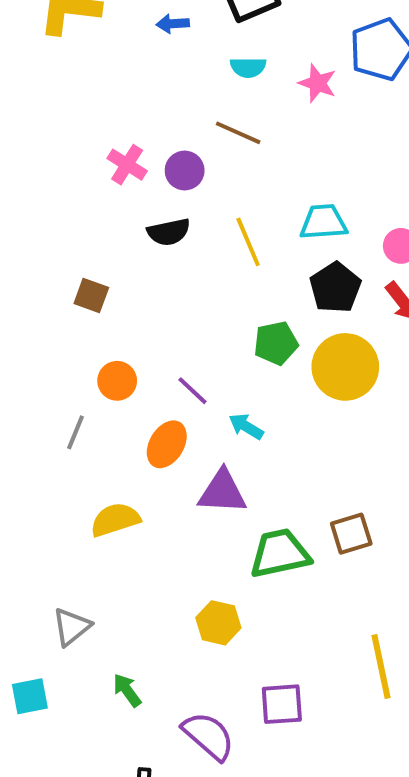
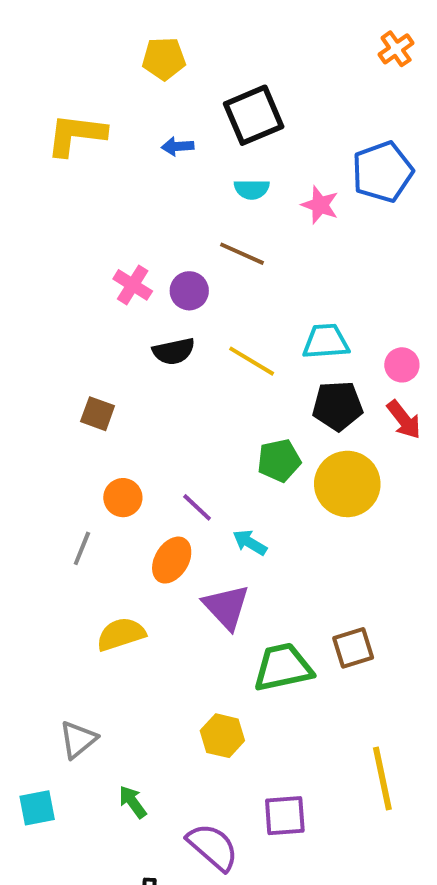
yellow line: (248, 242) -> (252, 361), turned -36
black pentagon: (335, 288) -> (338, 406), turned 30
purple triangle: (222, 492) -> (226, 607), turned 44

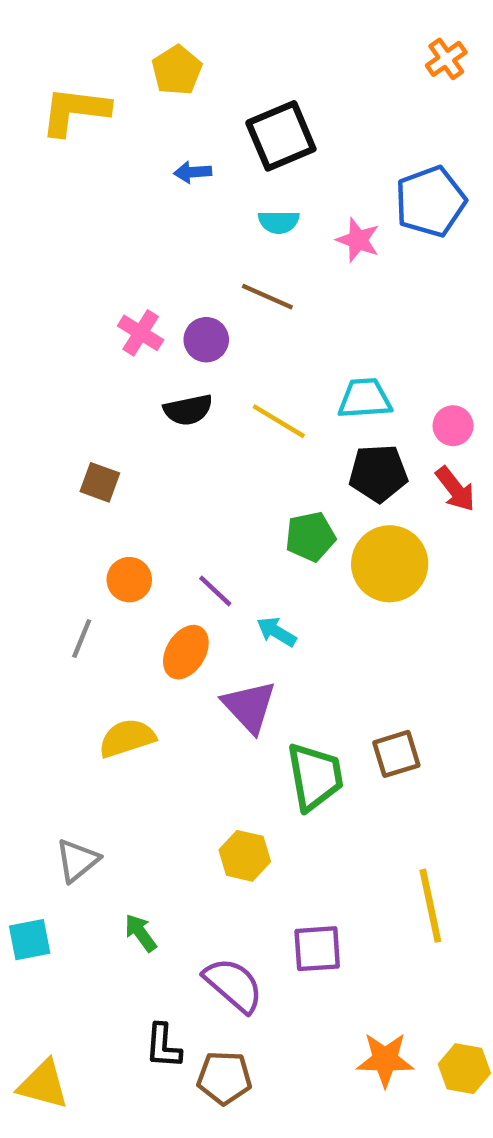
yellow pentagon: (164, 59) -> (177, 70), turned -30
yellow L-shape: (76, 135) -> (75, 111), moved
green trapezoid: (283, 667) -> (315, 777), turned 92

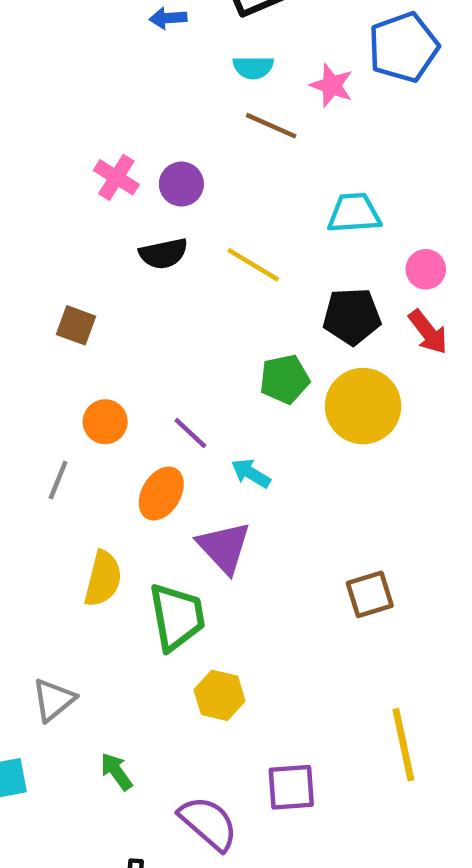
brown line: (267, 297) -> (271, 126), moved
cyan trapezoid: (365, 399) -> (354, 213), moved
yellow semicircle: (127, 738) -> (103, 579), turned 122
green trapezoid: (315, 777) -> (177, 617), moved

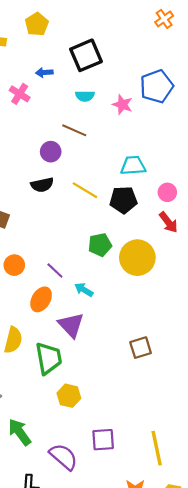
brown line: (271, 126) -> (74, 130), moved
pink cross: (116, 177) -> (20, 94), moved
black pentagon: (352, 316) -> (123, 200), moved
yellow line: (403, 745) -> (157, 448), moved
green arrow: (116, 772) -> (20, 432), size x1.5

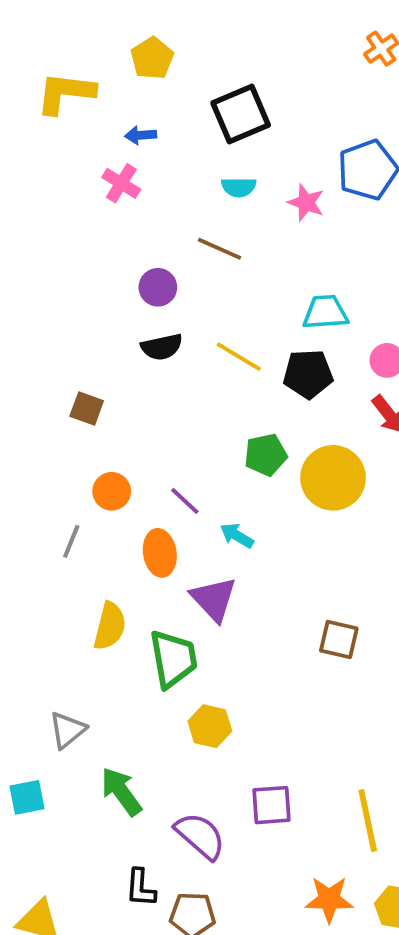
blue arrow: (44, 72) -> (141, 135), moved
purple circle: (51, 152) -> (158, 287), moved
orange ellipse: (41, 299) -> (160, 553), turned -40
brown square: (141, 348) -> (339, 640), turned 30

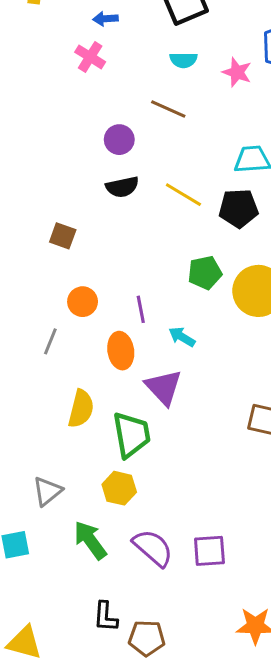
purple line: (185, 501) -> (141, 309), turned 36
yellow hexagon: (210, 726) -> (119, 488), moved
purple semicircle: (200, 836) -> (153, 548), moved

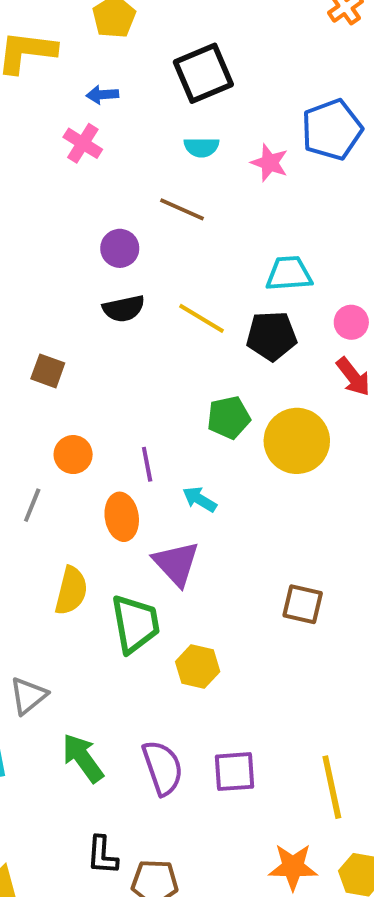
yellow hexagon: (119, 488) -> (198, 667), moved
purple semicircle: (153, 548) -> (163, 768), turned 30

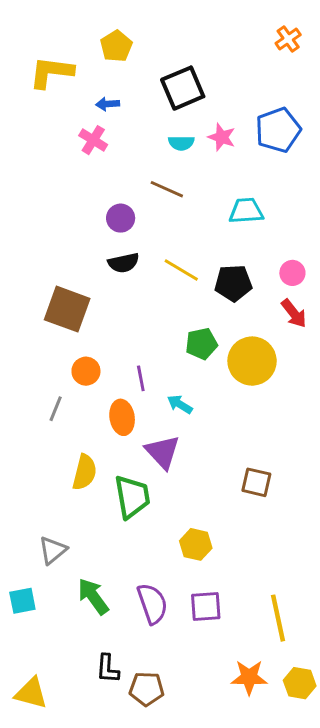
pink star: (270, 163) -> (222, 137), moved
cyan trapezoid: (289, 274) -> (246, 211), moved
brown square: (48, 371) -> (67, 309), size x1.8
yellow hexagon: (198, 667) -> (196, 544), moved

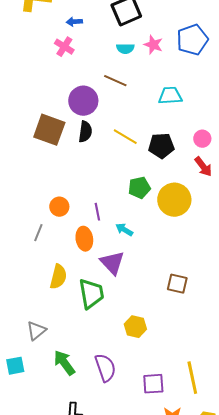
purple circle: (121, 218) -> (83, 101), size x1.5
black semicircle: (123, 263) -> (85, 132), turned -70
brown square: (67, 309) -> (49, 130), moved
purple square: (206, 607) -> (153, 384), moved

